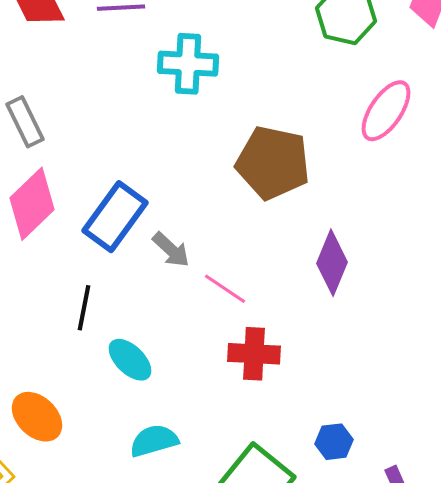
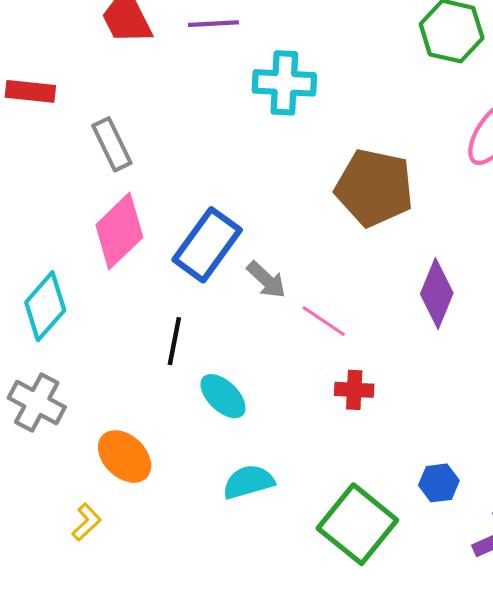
red cross: (254, 354) -> (354, 390), size x0.7

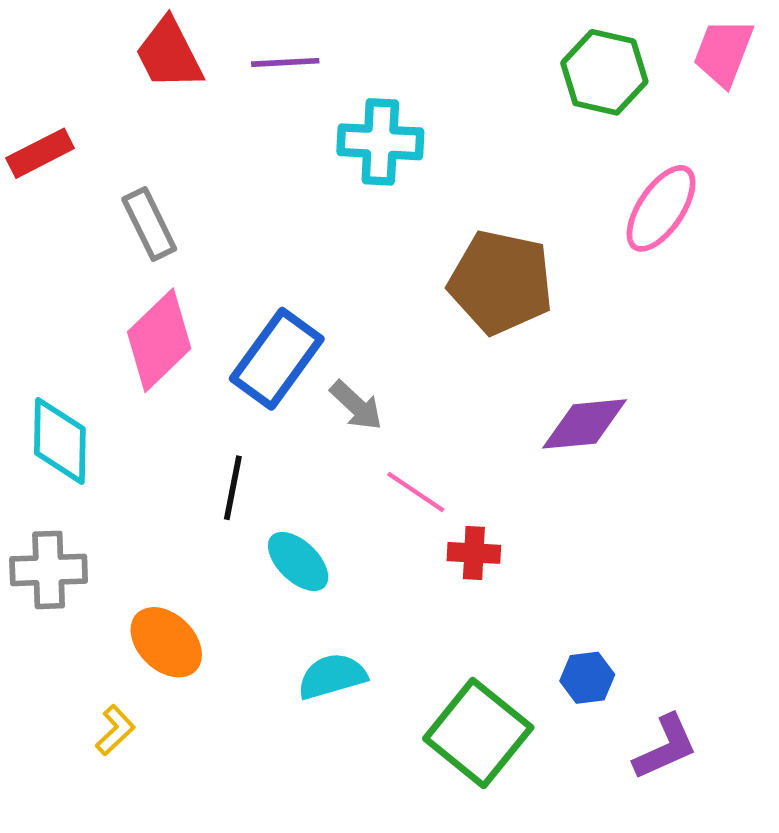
red rectangle: (30, 91) -> (40, 153), turned -33
purple diamond: (437, 294) -> (584, 424), turned 62
cyan diamond: (45, 306) -> (60, 441), turned -40
pink line: (324, 321) -> (416, 492), moved
gray cross: (37, 402) -> (49, 570), turned -30

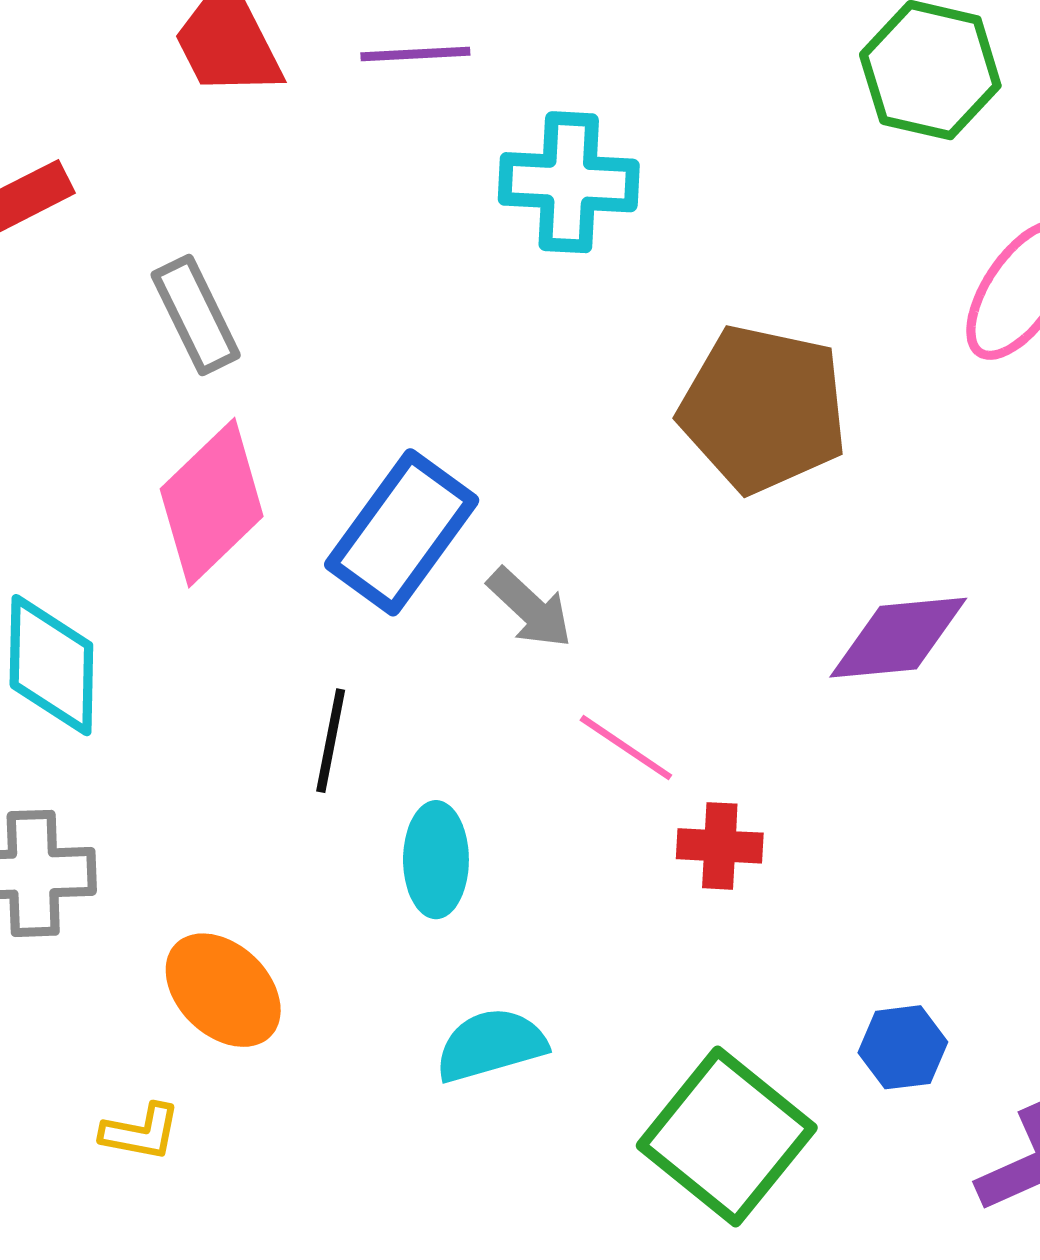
cyan ellipse: (298, 561) -> (436, 860), turned 46
yellow L-shape: (115, 730) -> (141, 1132), turned 54

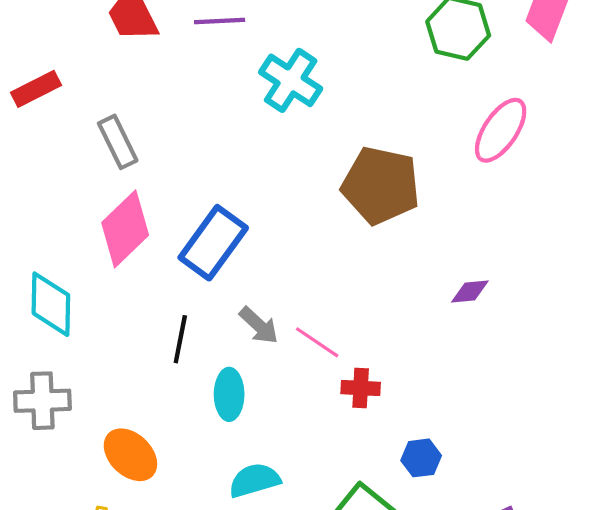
cyan cross: (569, 182) -> (291, 80), turned 30
gray arrow: (530, 608) -> (259, 325), moved
purple diamond: (898, 638) -> (470, 291), moved, size x0.6
blue hexagon: (903, 1047) -> (421, 458), moved

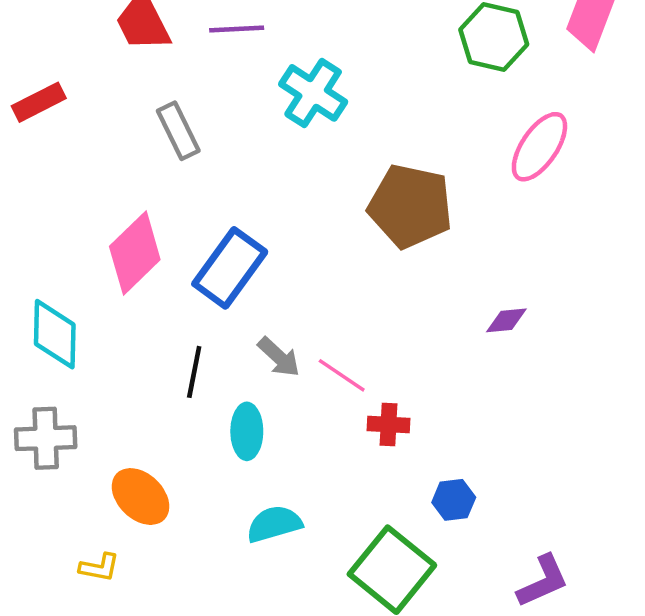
gray rectangle: (118, 142) -> (178, 131), moved

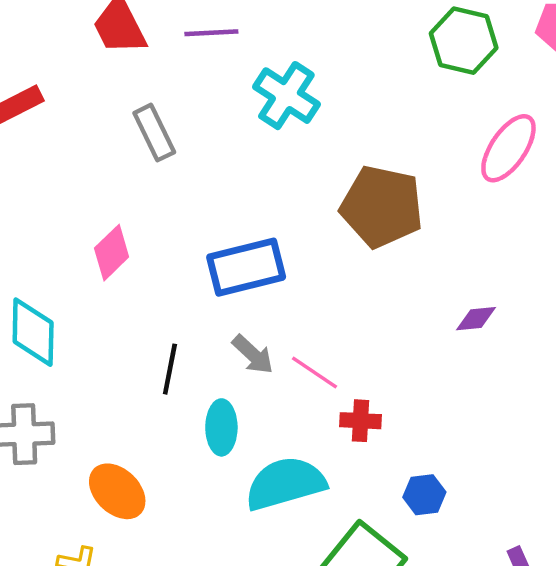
pink diamond: (135, 253) -> (112, 253), size x0.7
blue rectangle: (230, 268) -> (246, 267), moved, turned 40
cyan semicircle: (274, 524) -> (285, 483), moved, size x1.5

